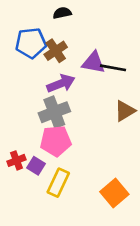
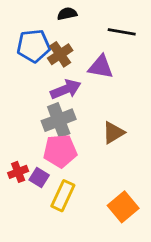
black line: (113, 68) -> (122, 32), moved
brown triangle: (125, 111) -> (113, 133), moved

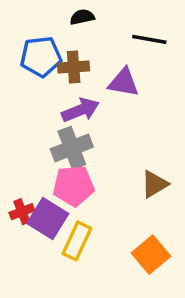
brown cross: (60, 54) -> (74, 67), turned 30
brown triangle: (113, 133) -> (154, 184), moved
purple square: (39, 178) -> (48, 218), size x1.6

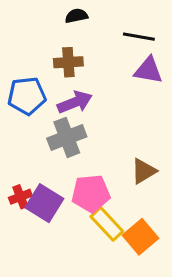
blue pentagon: (41, 57) -> (27, 96), moved
purple triangle: (123, 82) -> (148, 70), moved
pink pentagon: (74, 186) -> (91, 194), moved
yellow rectangle: (77, 241) -> (107, 224), moved, turned -68

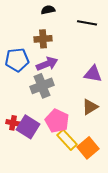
purple triangle: (148, 70) -> (93, 74), moved
pink pentagon: (91, 194) -> (57, 121), turned 30
red cross: (20, 197) -> (13, 123), turned 32

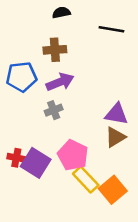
purple triangle: (93, 74) -> (117, 114), moved
gray cross: (42, 86) -> (54, 110), size x0.6

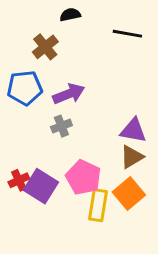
brown cross: (55, 50) -> (45, 47), moved, turned -35
red cross: (16, 158) -> (19, 180), turned -36
yellow rectangle: (86, 180) -> (98, 205), turned 52
orange square: (113, 190) -> (129, 193), moved

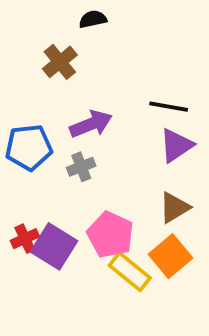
black line: (127, 34) -> (169, 107), moved
blue pentagon: (25, 88) -> (29, 147), moved
purple triangle: (133, 130) -> (176, 145), moved, turned -44
yellow rectangle: (98, 205) -> (130, 272), turned -60

